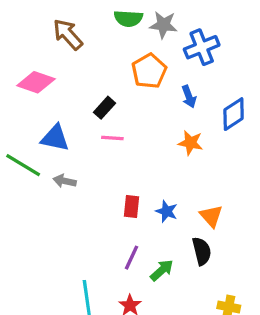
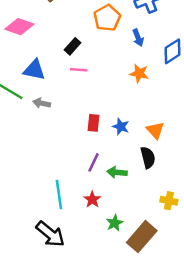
green arrow: (162, 270) -> (117, 172), turned -132

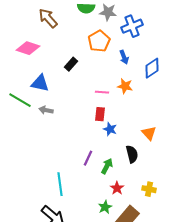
pink line: (79, 70) -> (102, 92), moved
red rectangle: (94, 123) -> (100, 114), moved
orange triangle: (155, 130) -> (149, 133), moved
green arrow: (117, 172) -> (107, 166), turned 112
red star: (92, 199) -> (117, 188), moved

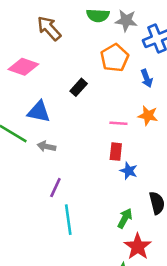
purple line: (88, 158) -> (55, 188), moved
cyan line: (60, 184) -> (68, 220), moved
red star: (117, 188) -> (138, 247), size x1.5

